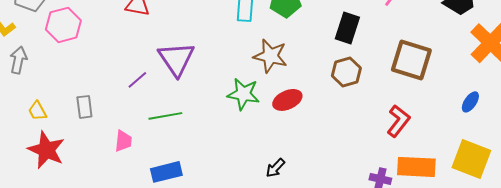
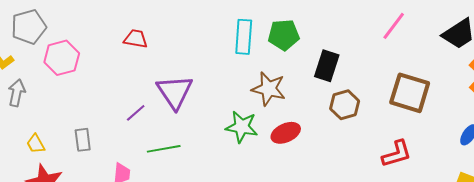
black rectangle: (347, 28) -> (327, 66), moved
red L-shape: (398, 121) -> (397, 154), turned 36

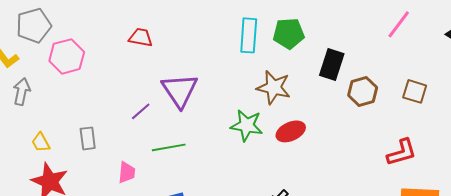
brown square: (410, 93) -> (415, 91), size x0.6
brown hexagon: (345, 105) -> (363, 91), moved

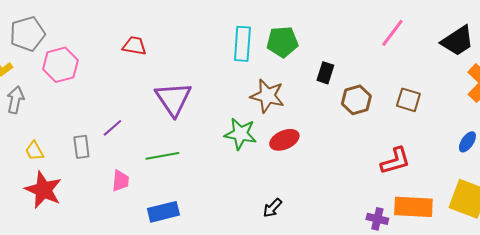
black rectangle: (332, 64) -> (325, 73), size x0.7
purple line: (141, 111) -> (112, 128), moved

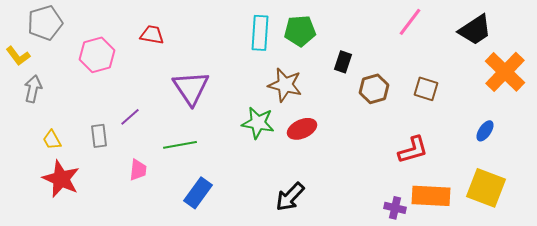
pink hexagon: (60, 65) -> (97, 55), moved
black arrow: (272, 208) -> (290, 197), size x1.5
blue rectangle: (163, 212) -> (198, 193), moved, turned -40

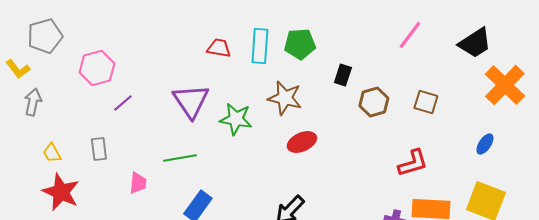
red trapezoid: (152, 35) -> (219, 48), moved
purple line: (130, 117) -> (123, 103), moved
green star: (258, 123) -> (236, 119), moved

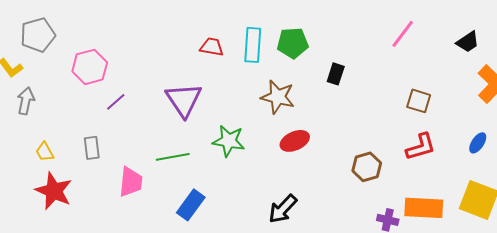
black trapezoid: (475, 43) -> (468, 42), size x0.7
brown hexagon: (374, 102) -> (367, 167), moved
green star: (236, 119) -> (229, 141), moved
red L-shape: (413, 163) -> (421, 147), moved
pink trapezoid: (138, 183) -> (131, 182), size x1.4

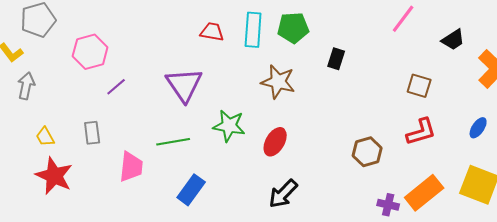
black trapezoid: (468, 42) -> (453, 40), moved
red ellipse: (295, 141) -> (275, 142), moved, turned -36
orange rectangle: (424, 208) -> (424, 193), turned -42

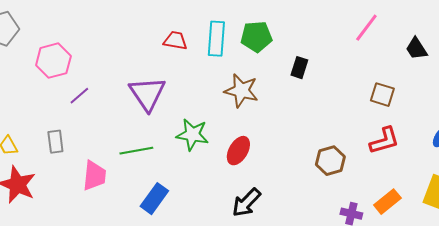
black trapezoid: (453, 40) -> (416, 49), turned 90
orange rectangle: (424, 193) -> (387, 202), size x0.7

